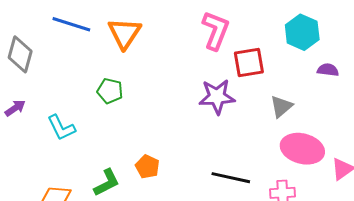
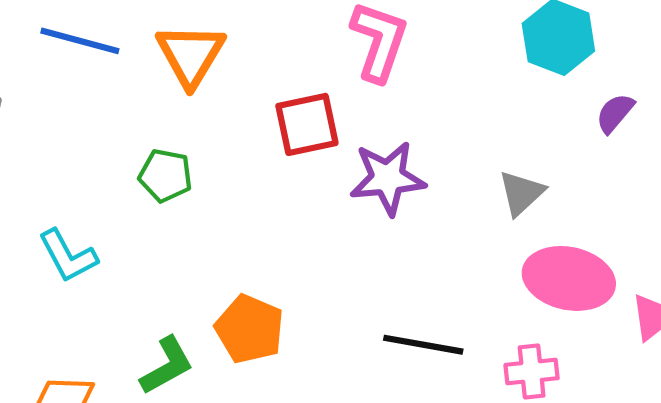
red square: (249, 62) -> (307, 124), moved
purple semicircle: (328, 70) -> (615, 113), turned -55
orange pentagon: (147, 167) -> (250, 329), size x1.4

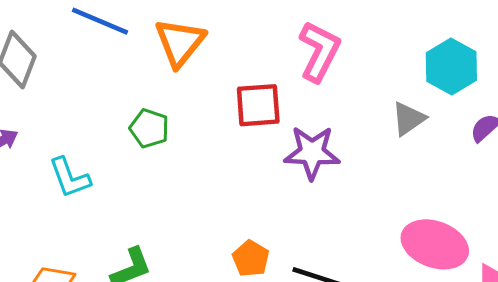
gray triangle: (521, 193) -> (408, 119), moved
orange pentagon: (250, 329) -> (251, 259), moved, size x0.7

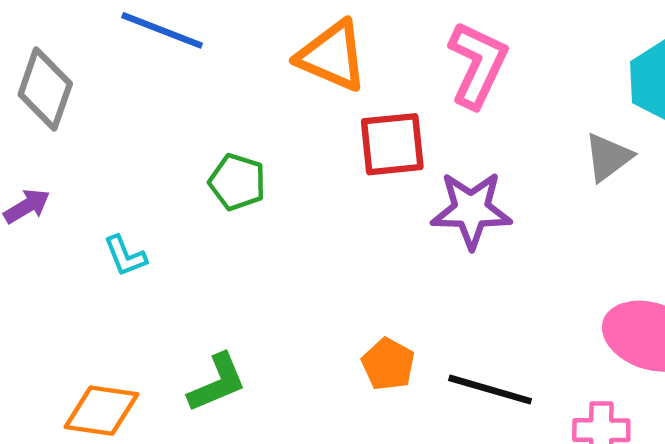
orange triangle: (180, 42) -> (332, 56), moved, turned -44
cyan L-shape: (70, 178) -> (125, 256), size x0.7

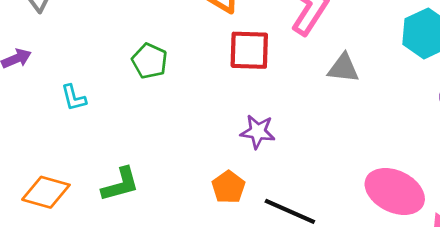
gray triangle: (608, 157) -> (343, 68), moved, turned 36
purple star: (471, 210) -> (258, 132), moved, size x0.7

